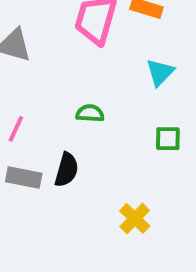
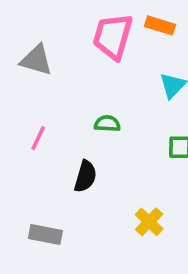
gray rectangle: (24, 178) -> (45, 235), moved

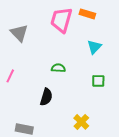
gray triangle: (36, 60) -> (19, 33), turned 30
pink line: (38, 138) -> (10, 76), moved

